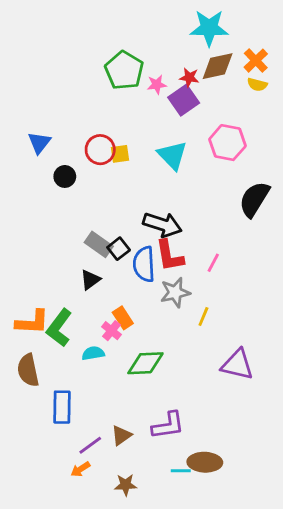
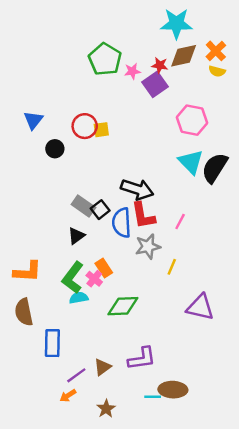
cyan triangle: (172, 155) -> (191, 162), moved
green L-shape: (59, 328) -> (73, 278), moved
brown star: (126, 485) -> (106, 409), turned -30

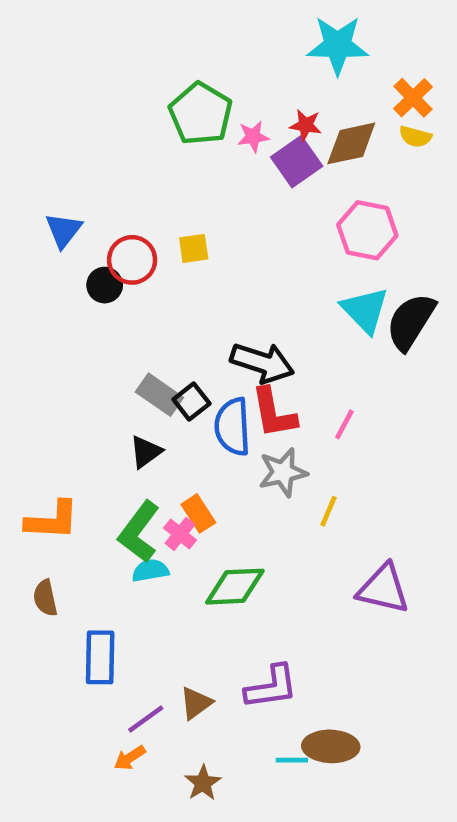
brown diamond: (184, 56) -> (351, 143), moved
red circle: (85, 126) -> (132, 260), moved
brown semicircle: (24, 312) -> (45, 598), size x0.7

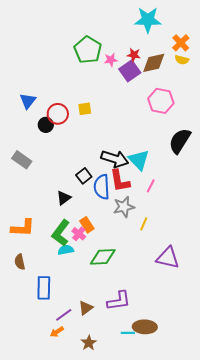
cyan triangle: (365, 310) -> (139, 160), moved
gray rectangle: (159, 395) -> (22, 160), moved

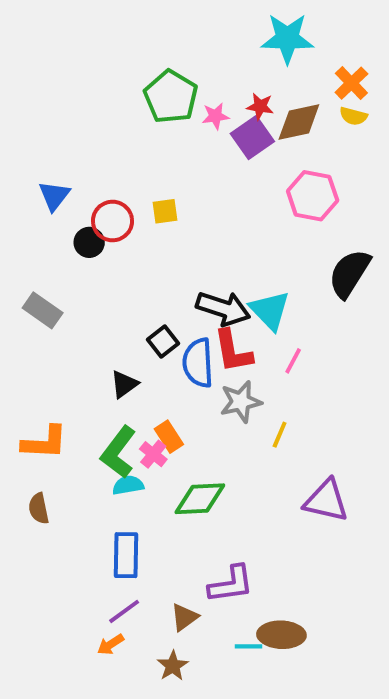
blue rectangle: (44, 288) -> (126, 555), moved
brown triangle: (86, 308) -> (184, 617), moved

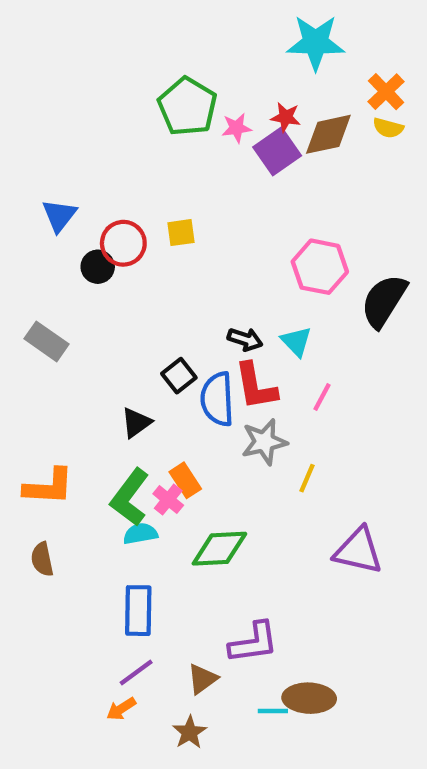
pink hexagon: (313, 196) -> (320, 267), moved
black arrow: (223, 308) -> (245, 339), size x0.6
cyan triangle: (270, 310) -> (296, 341), size x0.7

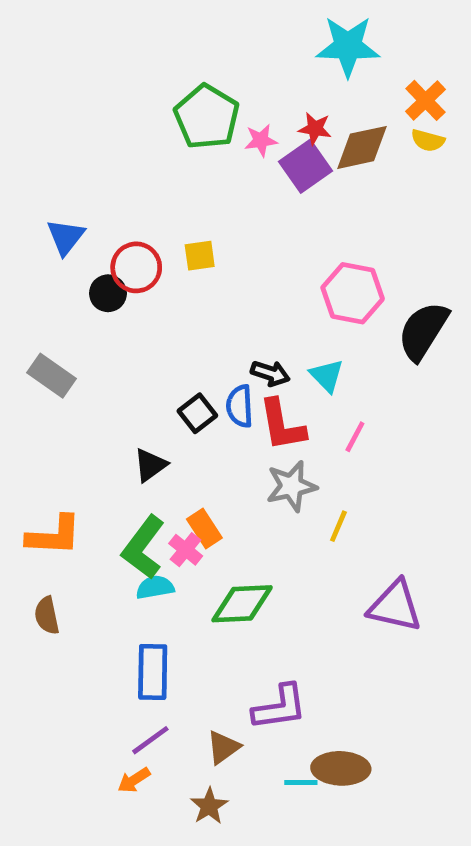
blue semicircle: (217, 399) -> (240, 406), moved, size x0.7

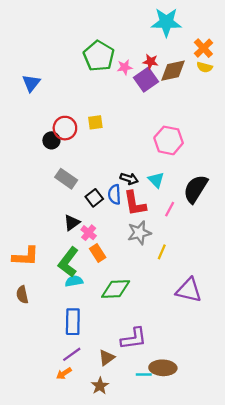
blue triangle: (66, 237) -> (31, 83), moved
black semicircle: (423, 331) -> (196, 189), moved
gray rectangle: (52, 376) -> (66, 179), moved
pink cross: (186, 550) -> (89, 233), moved

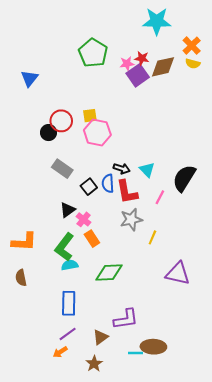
pink star: (125, 67) -> (127, 64), moved
pink hexagon: (169, 140) -> (97, 133), moved

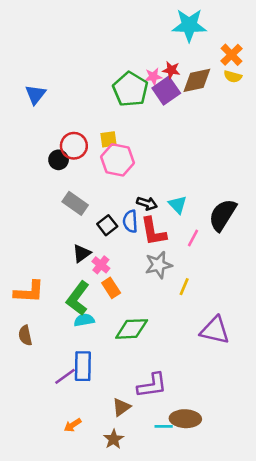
green pentagon: (93, 53) -> (130, 89), moved
purple line: (68, 334) -> (65, 376), moved

